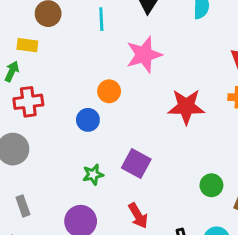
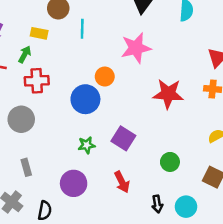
cyan line: (101, 19) -> (82, 29), moved
blue circle: (88, 120) -> (85, 99), size x1.5
green circle: (211, 185) -> (170, 162), moved

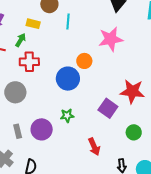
red star: (168, 94) -> (132, 91), moved
purple square: (123, 138) -> (108, 108), moved
purple circle: (74, 183) -> (42, 129), moved

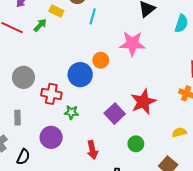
red cross: (29, 62) -> (51, 94), moved
red star: (132, 91) -> (143, 102), turned 30
purple circle: (42, 129) -> (51, 137), moved

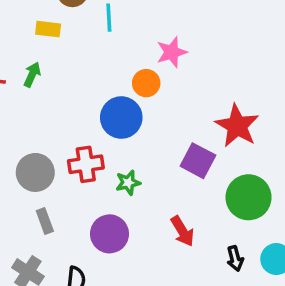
green arrow: (40, 25) -> (32, 75), moved
pink star: (132, 44) -> (172, 52), moved, size x0.7
gray circle: (23, 77) -> (35, 172), moved
green circle: (136, 144) -> (249, 197), size x1.6

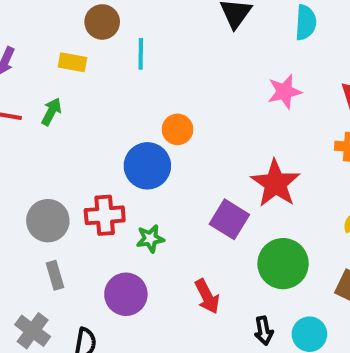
pink star: (172, 52) -> (285, 92), moved

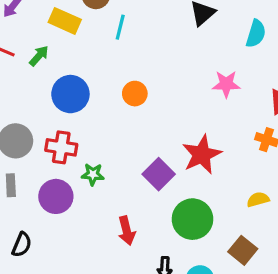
yellow rectangle: (72, 62) -> (65, 21), size x1.4
blue circle: (147, 166) -> (70, 94), moved
purple circle: (126, 294) -> (56, 196), moved

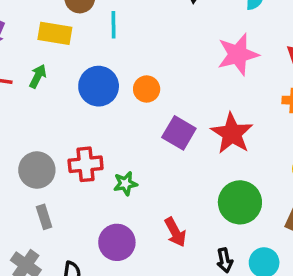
pink star: (226, 84) -> (238, 54), size x1.4
blue circle: (70, 94) -> (99, 86), moved
purple square: (159, 174) -> (179, 133), moved
purple circle: (56, 196) -> (117, 242), moved

